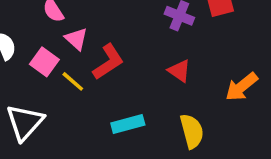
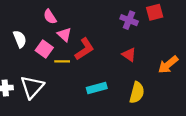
yellow line: (73, 81) -> (62, 61), turned -40
yellow semicircle: (192, 131) -> (137, 93), turned 30

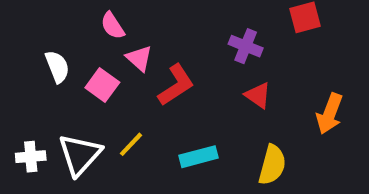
purple cross: (129, 20) -> (246, 46), moved
yellow line: (62, 61) -> (131, 144), moved, turned -48
orange arrow: (168, 65) -> (330, 114), turned -30

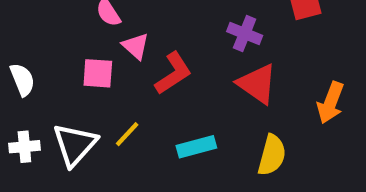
white semicircle: (57, 67) -> (22, 80), moved
pink square: (102, 85) -> (98, 73), turned -32
red triangle: (258, 95) -> (257, 84), size x1.5

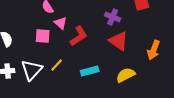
yellow semicircle: (272, 155) -> (126, 75), turned -132

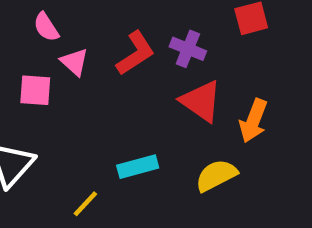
red L-shape: (79, 36) -> (136, 53), moved
orange arrow: (154, 50) -> (253, 121), moved
yellow line: (57, 65) -> (85, 204), moved

